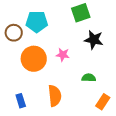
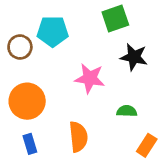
pink star: (63, 55) -> (90, 78), size x1.5
orange circle: (34, 59) -> (27, 101), moved

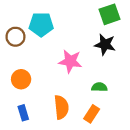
green square: (115, 19) -> (109, 14), moved
orange circle: (27, 101) -> (21, 79), size x0.7
orange rectangle: (147, 145) -> (92, 114), moved

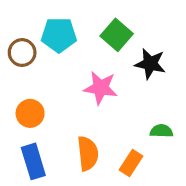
green square: (109, 14) -> (117, 35), moved, turned -30
green semicircle: (99, 87) -> (161, 131), moved
blue rectangle: (23, 113) -> (33, 161), size x1.5

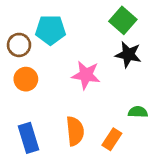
green square: (117, 35) -> (123, 20), moved
orange circle: (30, 113) -> (26, 79), moved

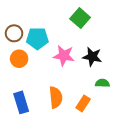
green square: (123, 20) -> (80, 18), moved
cyan pentagon: (50, 30) -> (37, 38), moved
black star: (128, 55) -> (92, 57), moved

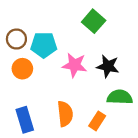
green semicircle: (102, 83) -> (120, 97), size x1.5

